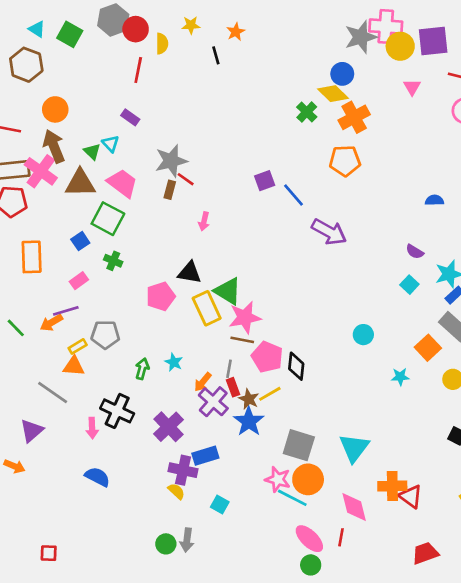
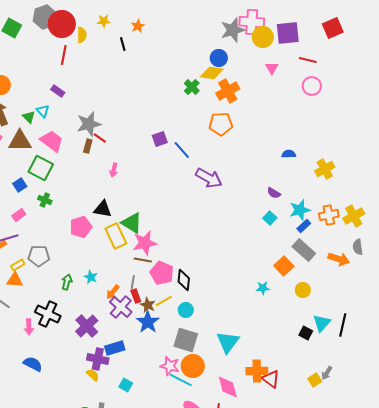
red circle: (136, 29) -> (62, 24), size x1.4
yellow diamond: (333, 94) -> (212, 73), turned -35
cyan circle: (363, 335) -> (186, 310), moved

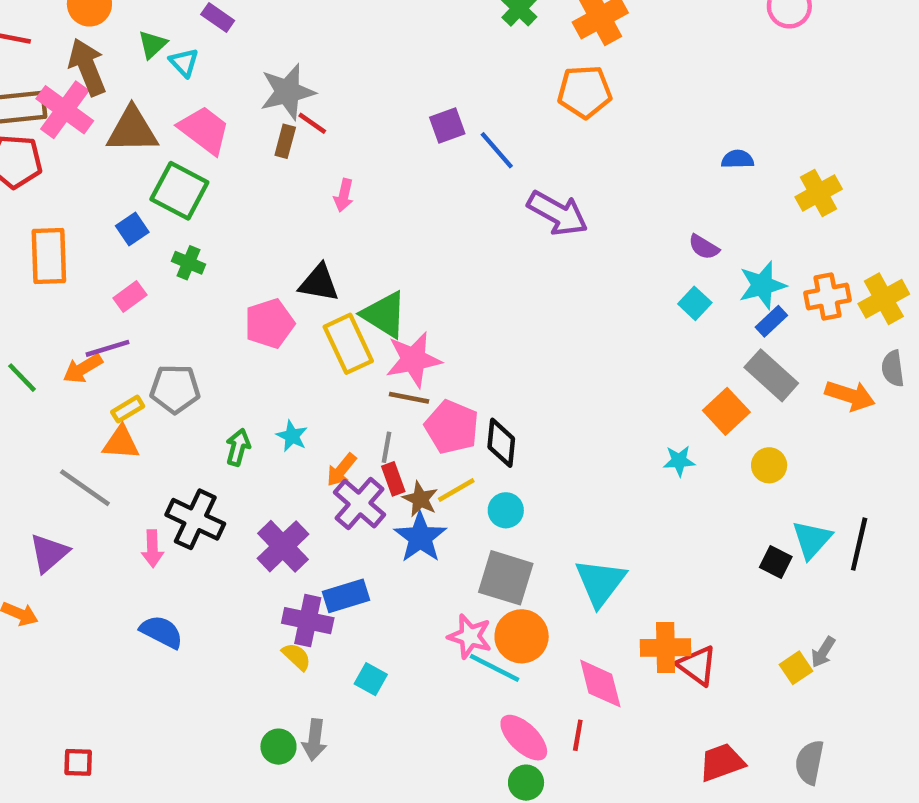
green triangle: (29, 117) -> (152, 44), moved, turned 32

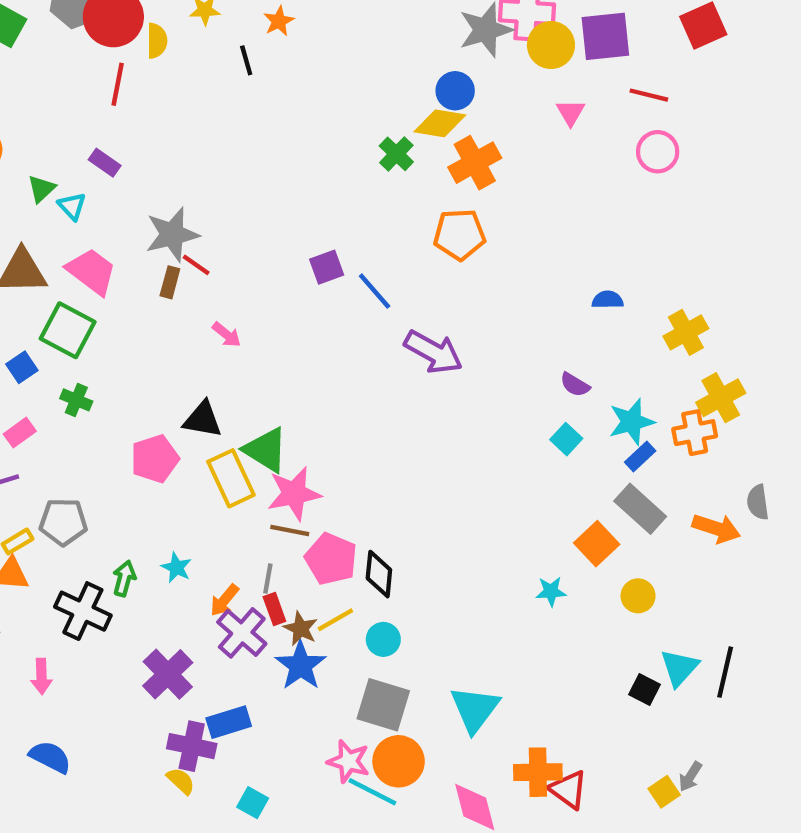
pink arrow: (344, 195) -> (227, 335), turned -64
yellow cross: (884, 299) -> (721, 398), moved
black cross: (195, 519) -> (83, 611), moved

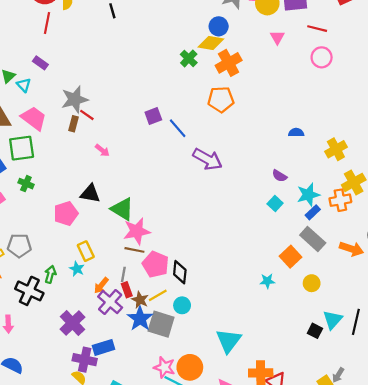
green square: (68, 330) -> (22, 148), turned -36
yellow rectangle: (231, 478) -> (86, 251), moved, size x0.7
gray square: (383, 705) -> (161, 324), moved

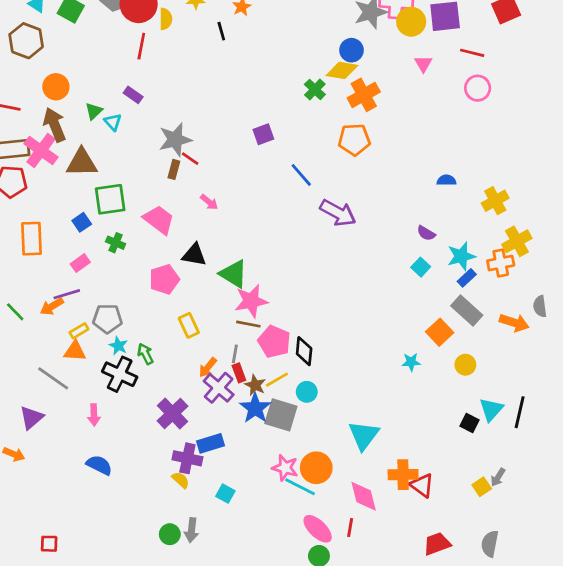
purple square: (153, 116) -> (263, 134), moved
pink trapezoid: (34, 118) -> (159, 220), moved
cyan star: (77, 269) -> (118, 346), moved
green arrow: (50, 274) -> (145, 354), turned -42

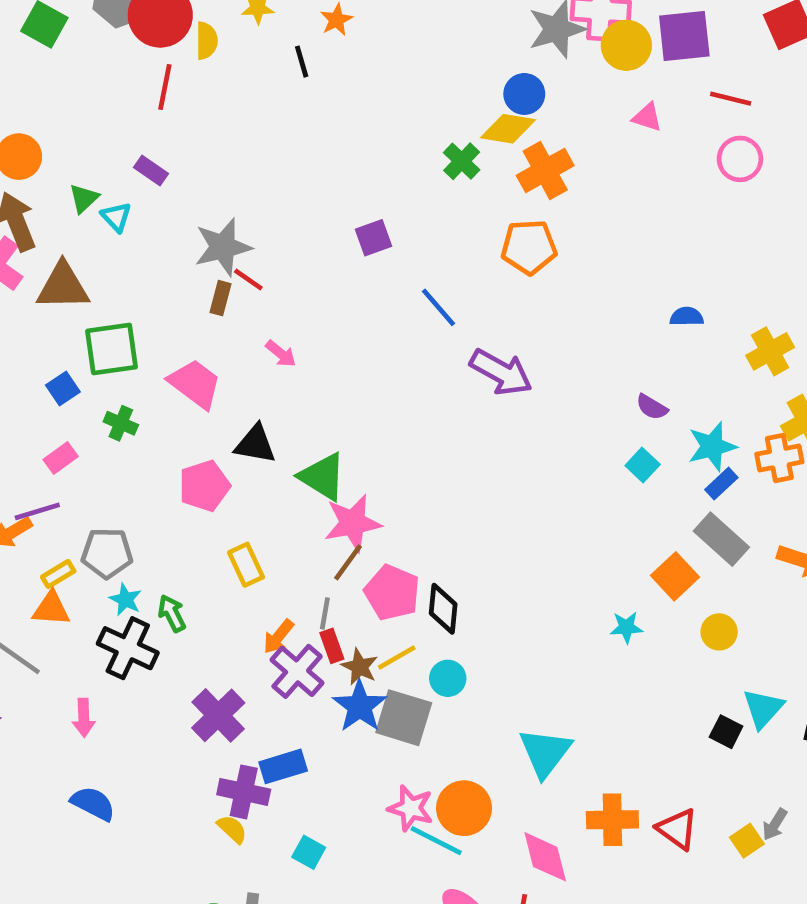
pink triangle: (423, 64) -> (647, 117), turned -42
brown line: (248, 324) -> (348, 562), turned -65
red triangle: (422, 485) -> (677, 829), moved

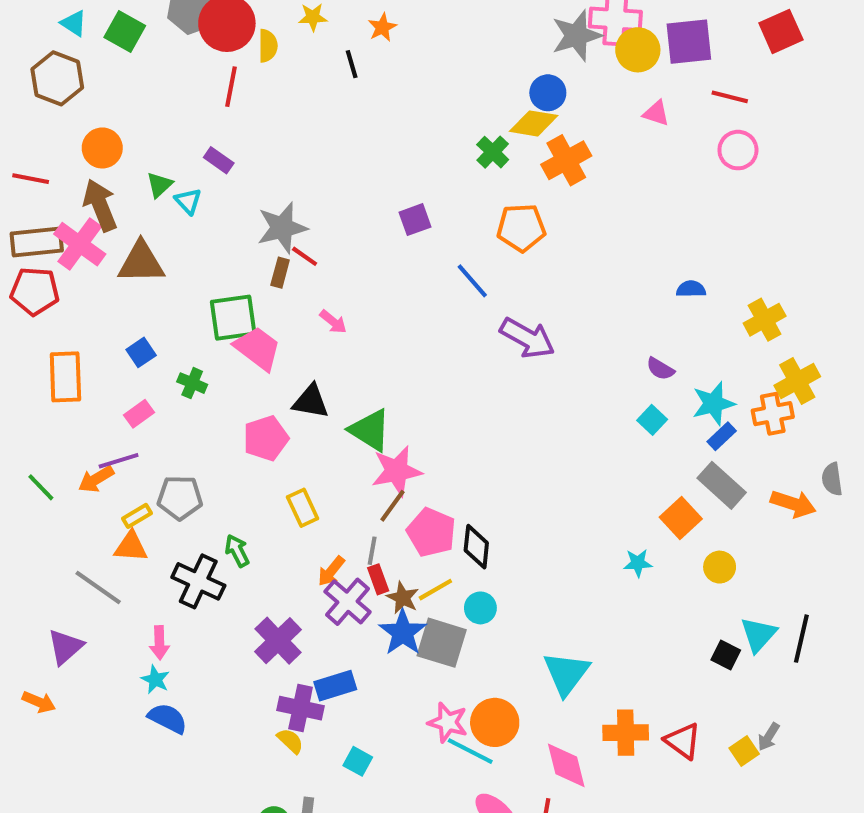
orange pentagon: (529, 247) -> (521, 228), moved
green square: (112, 349) -> (233, 318), moved
cyan star: (125, 599) -> (155, 679), moved

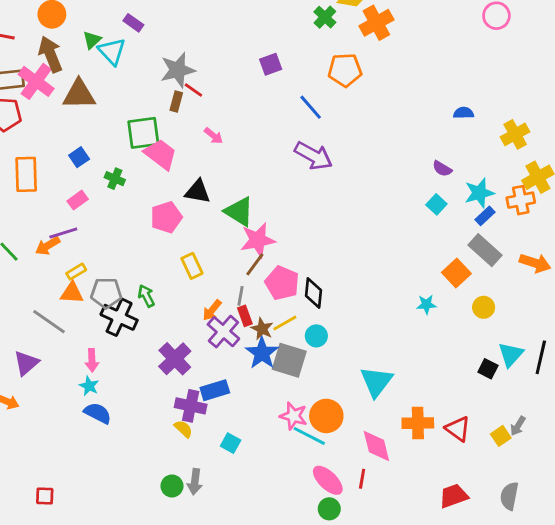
cyan triangle: (188, 201) -> (112, 51), size x1.5
purple arrow: (527, 338) -> (313, 156), moved
gray pentagon: (180, 498) -> (106, 293), moved

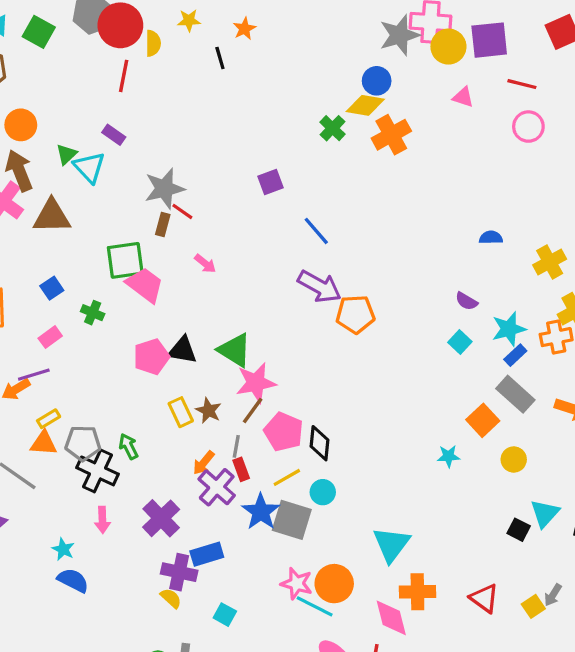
orange pentagon: (345, 70) -> (355, 314), moved
black triangle: (198, 192) -> (182, 350), moved
brown star: (262, 329) -> (209, 411), moved
pink arrow: (92, 360) -> (102, 520), moved
orange cross: (418, 423) -> (417, 592), moved

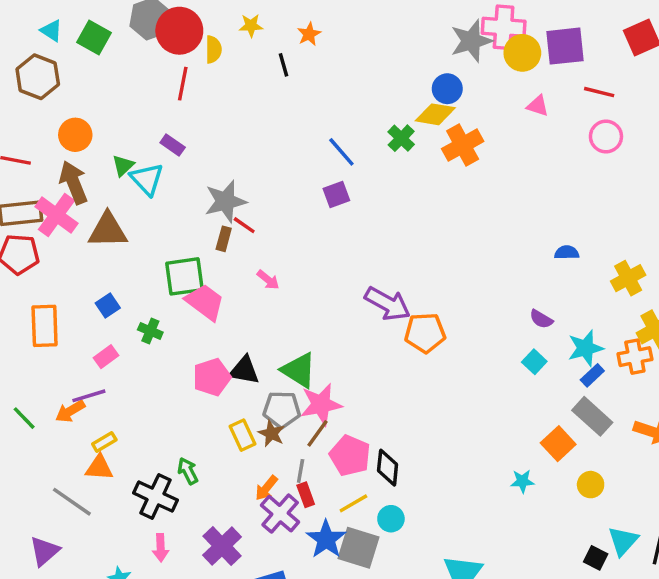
blue line: (316, 231) -> (341, 152), moved
gray pentagon: (83, 443) -> (282, 410), moved

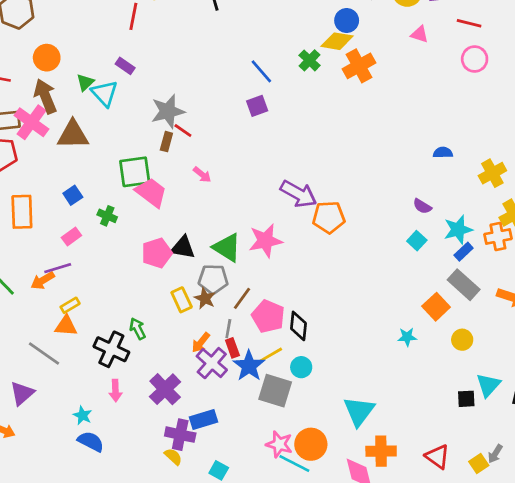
pink star: (321, 404) -> (265, 241), moved
blue star: (326, 539) -> (249, 366), moved
black square: (596, 558) -> (466, 399), turned -30

